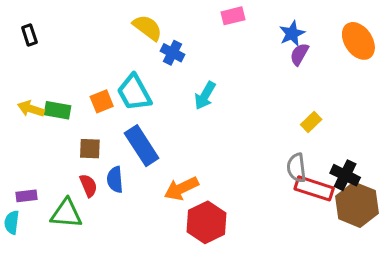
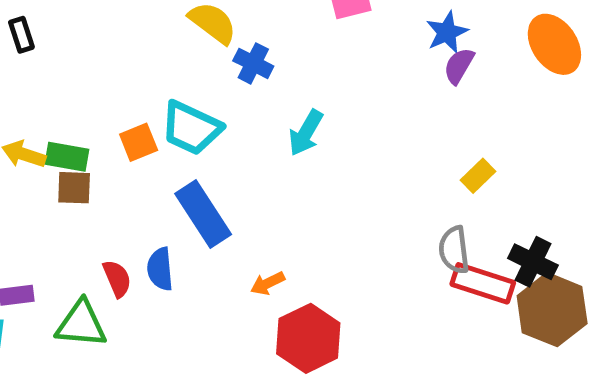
cyan trapezoid: (134, 93) -> (191, 128), turned -36
brown square: (90, 149) -> (74, 188), moved
orange arrow: (181, 188) -> (268, 283), size x0.6

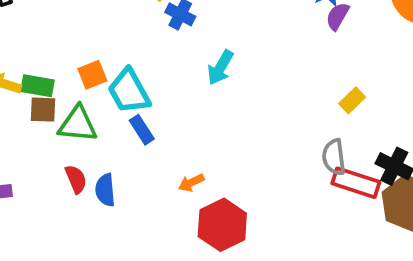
cyan trapezoid: (191, 128) -> (129, 91), moved, turned 36
blue rectangle: (203, 214) -> (142, 130), size x0.6
blue semicircle: (160, 269) -> (105, 190), moved
green triangle: (81, 324) -> (78, 124), moved

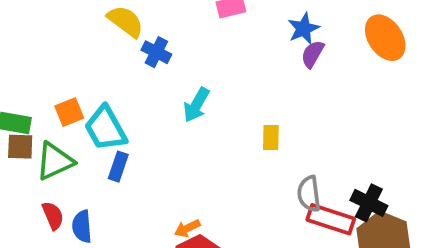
yellow rectangle: (352, 100) -> (271, 138), moved, turned -45
green triangle: (78, 124) -> (55, 161), turned -30
blue rectangle: (142, 130) -> (118, 167), turned 52
orange arrow: (191, 183) -> (187, 228), moved

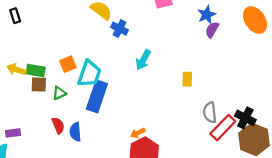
cyan trapezoid: (106, 128) -> (89, 74), turned -132
green triangle: (55, 161) -> (59, 93), size x0.6
blue rectangle: (118, 167) -> (97, 96), size x1.8
red rectangle: (331, 219) -> (223, 128), turned -64

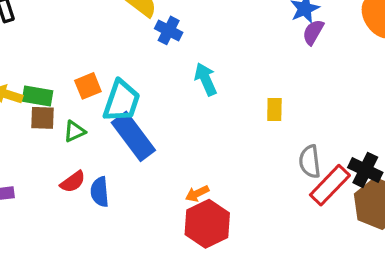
cyan arrow: (143, 60) -> (206, 79), turned 126
blue rectangle: (97, 96) -> (133, 136), turned -56
red semicircle: (58, 125) -> (73, 182), turned 77

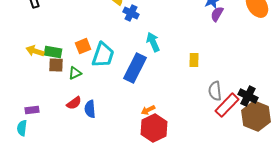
blue rectangle: (133, 136) -> (135, 68), moved, turned 64

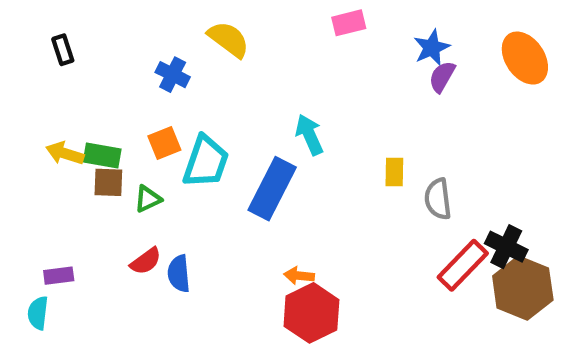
blue cross: (131, 13) -> (173, 75), moved
gray semicircle: (215, 91) -> (438, 199), moved
orange arrow: (148, 110) -> (299, 276), turned 32

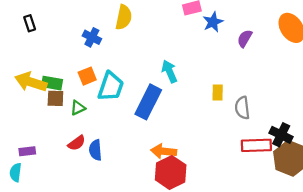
yellow semicircle: (229, 39) -> (124, 17), turned 65
blue star: (432, 48) -> (213, 22), moved
yellow arrow: (65, 153) -> (31, 82), size x1.5
red rectangle: (463, 265) -> (256, 145), turned 44
orange arrow: (299, 276) -> (164, 151), size x1.5

